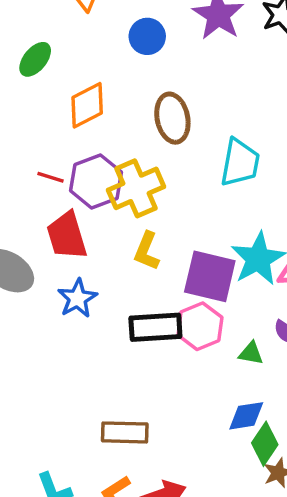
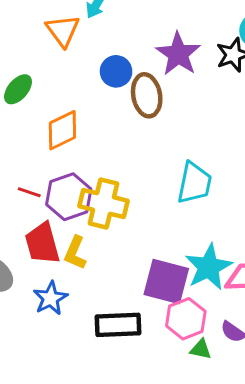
brown ellipse: (172, 118) -> (147, 95), moved
yellow cross: (136, 188) -> (103, 203), turned 36
yellow L-shape: (147, 251) -> (75, 253), moved
pink hexagon: (200, 326) -> (186, 319), moved

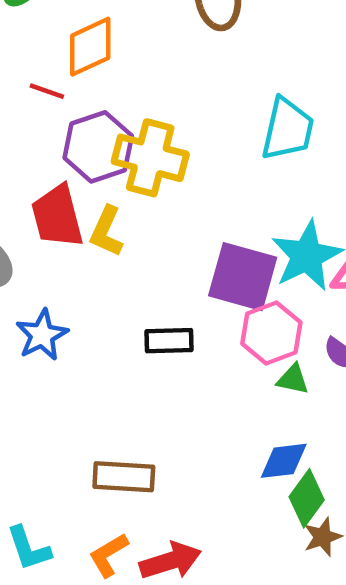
red line: (29, 192) -> (47, 91), moved
blue star: (50, 298) -> (42, 335), moved
black rectangle: (118, 325) -> (169, 341), size x0.7

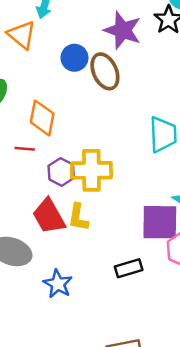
orange diamond: (90, 47) -> (42, 118), turned -39
purple hexagon: (98, 147) -> (61, 172), size x0.7

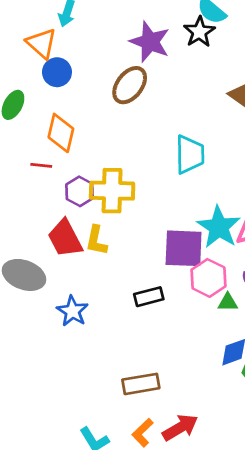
blue circle: (74, 58) -> (57, 72), moved
brown ellipse: (105, 71) -> (130, 85), turned 60

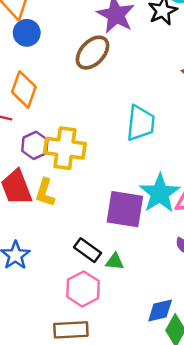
pink hexagon: (209, 278) -> (83, 289), moved
black rectangle: (149, 297) -> (88, 250), turned 44
green triangle: (228, 302) -> (115, 262), moved

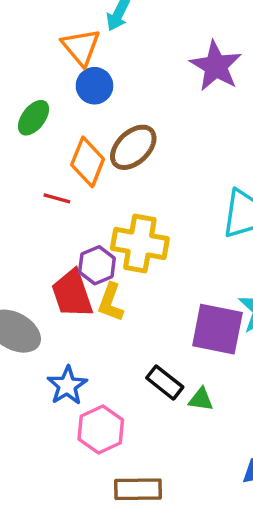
brown ellipse: (92, 53) -> (133, 147), moved
purple hexagon: (35, 145) -> (97, 265), moved
pink hexagon: (83, 289) -> (101, 429), moved

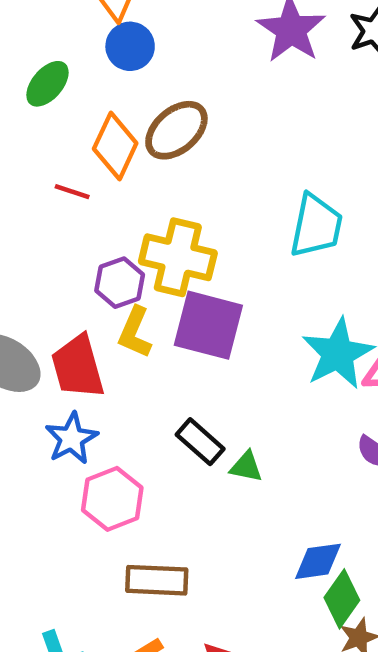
red trapezoid: (72, 294) -> (78, 367), moved
purple square: (217, 329) -> (208, 325), moved

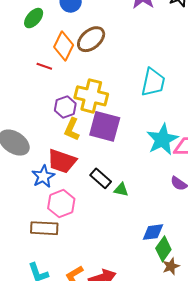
red trapezoid: (78, 367) -> (62, 161), moved, turned -56
brown rectangle: (157, 580) -> (44, 228), moved

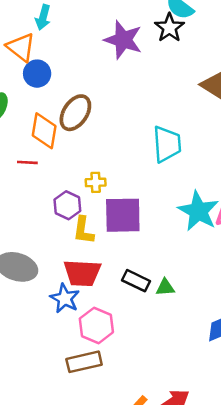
yellow cross: (91, 96) -> (96, 182), size x0.5

